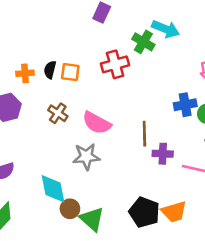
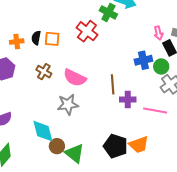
red cross: (115, 64) -> (87, 31), turned -35

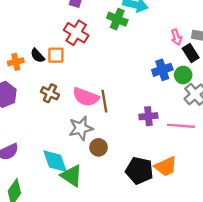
red cross: (87, 31) -> (76, 33), moved
black semicircle: (36, 38) -> (38, 56), turned -48
brown line: (113, 84) -> (104, 101), moved
brown circle: (57, 146) -> (99, 147), moved
green triangle: (75, 153) -> (72, 176), moved

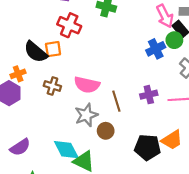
pink arrow: (176, 37) -> (165, 16), size x1.5
black semicircle: (38, 56) -> (36, 52), size x1.6
orange cross: (16, 62) -> (18, 74), moved
green circle: (183, 75) -> (174, 40), moved
brown line: (104, 101) -> (116, 101), moved

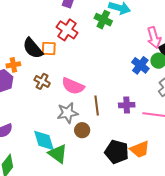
blue cross: (156, 49) -> (140, 65), turned -36

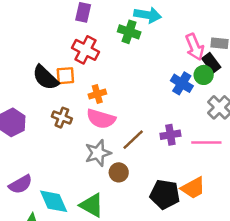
orange cross: (13, 65) -> (97, 94), moved
brown line: (97, 105) -> (133, 140), turned 60
cyan diamond: (44, 140) -> (54, 201), moved

